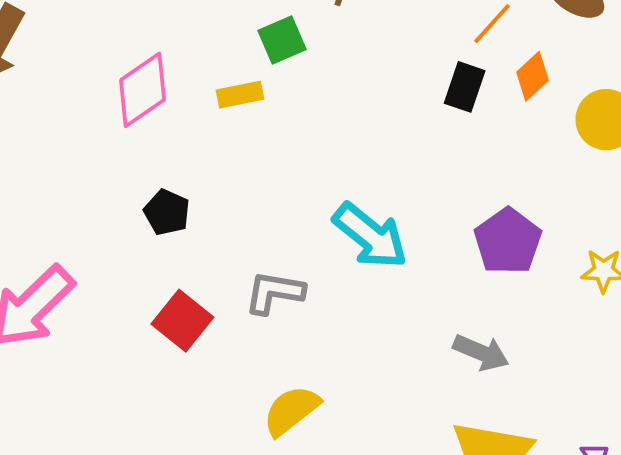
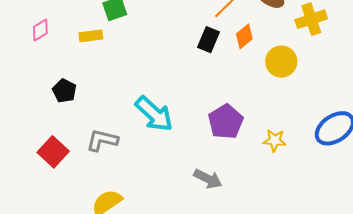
pink diamond: (143, 90) -> (40, 30), size x0.6
black pentagon: (167, 212) -> (64, 91), moved

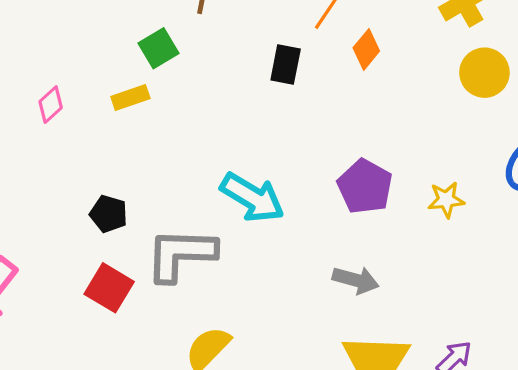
black rectangle: (209, 40) -> (286, 65), moved
yellow circle: (281, 62) -> (484, 73), moved
black pentagon: (64, 91) -> (109, 214), moved
gray L-shape: (102, 140) -> (181, 254), size x1.5

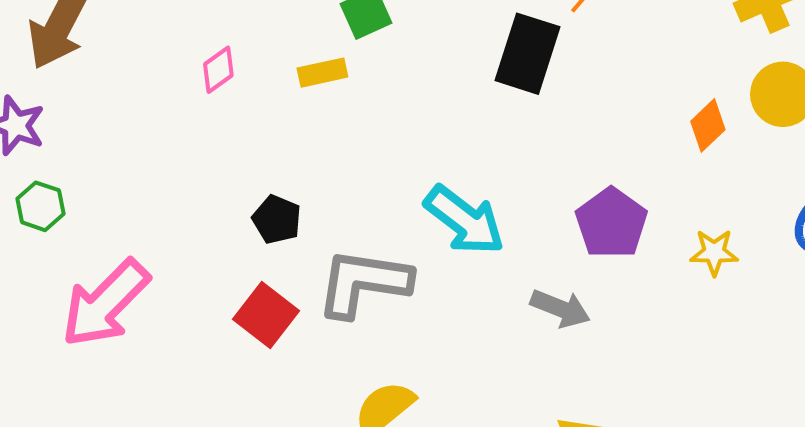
orange diamond: (366, 49) -> (708, 125), moved
black rectangle: (286, 65) -> (527, 54), size x1.5
gray arrow: (356, 280) -> (560, 308), moved

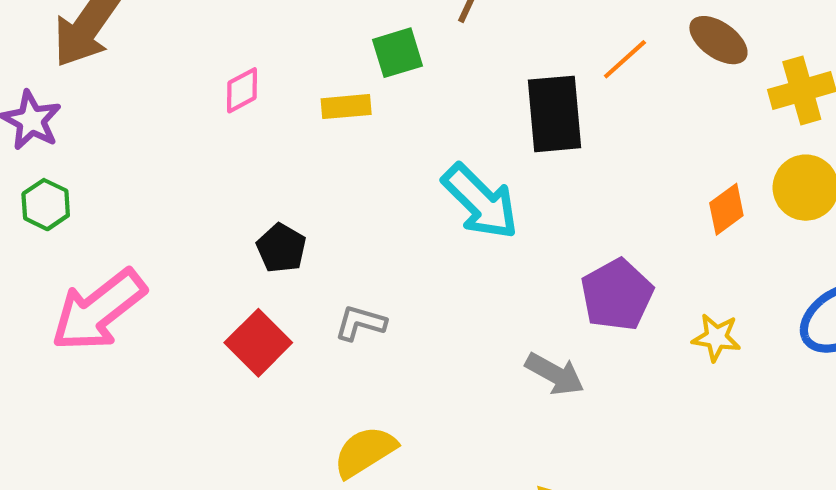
black rectangle: (527, 54) -> (554, 114), turned -30
cyan arrow: (465, 220) -> (480, 202), moved
gray L-shape: (364, 283) -> (360, 323), size x0.5

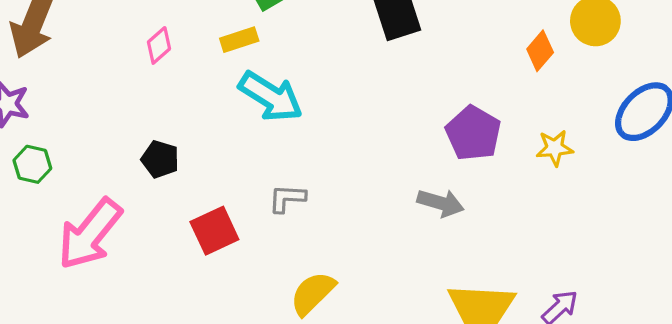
cyan arrow: (480, 202) -> (271, 96), moved
black pentagon: (281, 248) -> (160, 159), moved
red square: (258, 343) -> (214, 231), turned 33

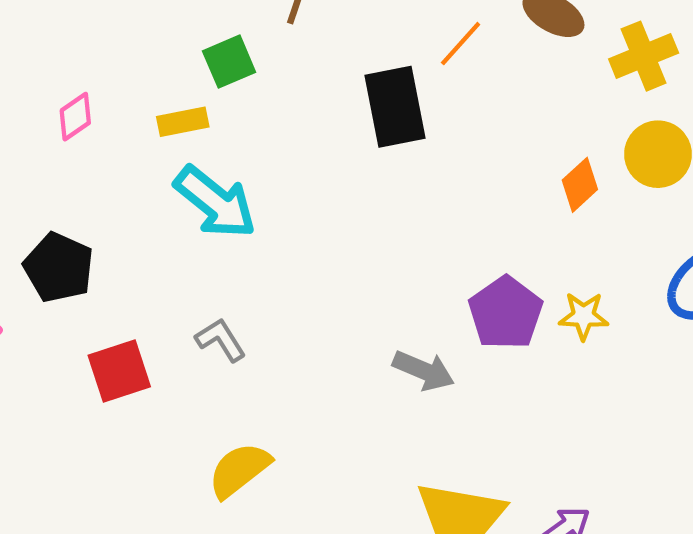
purple pentagon: (473, 133) -> (506, 313), moved
black pentagon: (160, 159) -> (59, 268), size x1.4
gray L-shape: (287, 198) -> (221, 340), turned 48

